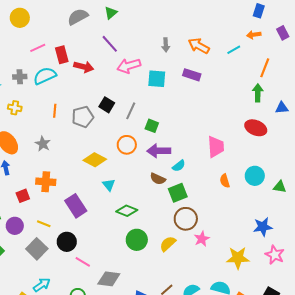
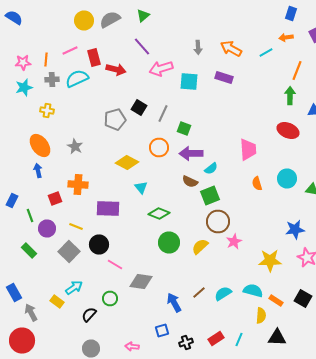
yellow circle: (20, 18) -> (84, 20), moved
orange line: (55, 111) -> (46, 60), moved
purple rectangle: (76, 206) -> (108, 208), turned -55

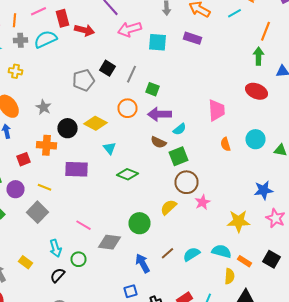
green circle: (169, 242) -> (140, 223), moved
black circle: (99, 244) -> (68, 128), moved
cyan arrow: (74, 288) -> (56, 248), moved, turned 108

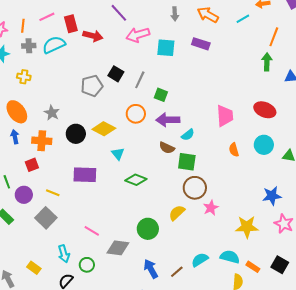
red ellipse: (256, 91) -> (265, 110), moved
orange cross: (46, 145) -> (42, 141), moved
green square: (178, 156) -> (187, 162), turned 30
brown line: (168, 253) -> (177, 272), moved

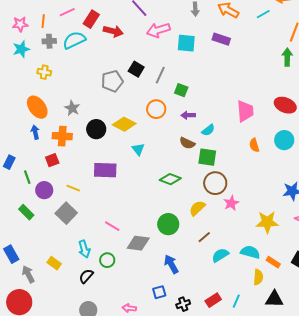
red rectangle: (71, 24) -> (91, 19), turned 48
purple arrow: (168, 120) -> (188, 115), size x0.6
green diamond: (136, 180) -> (170, 179), moved
brown line: (177, 272) -> (204, 237), moved

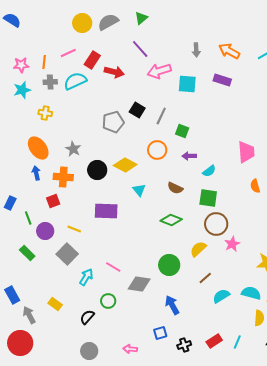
brown semicircle: (187, 143) -> (175, 188), moved
cyan arrow: (84, 249) -> (86, 277), moved, turned -132

